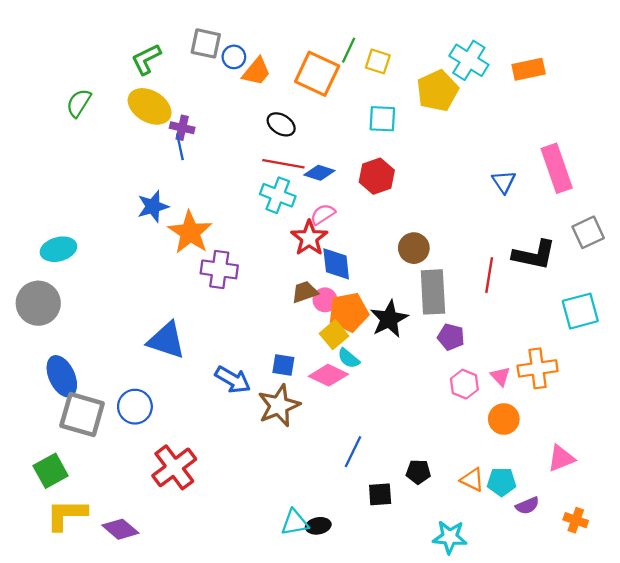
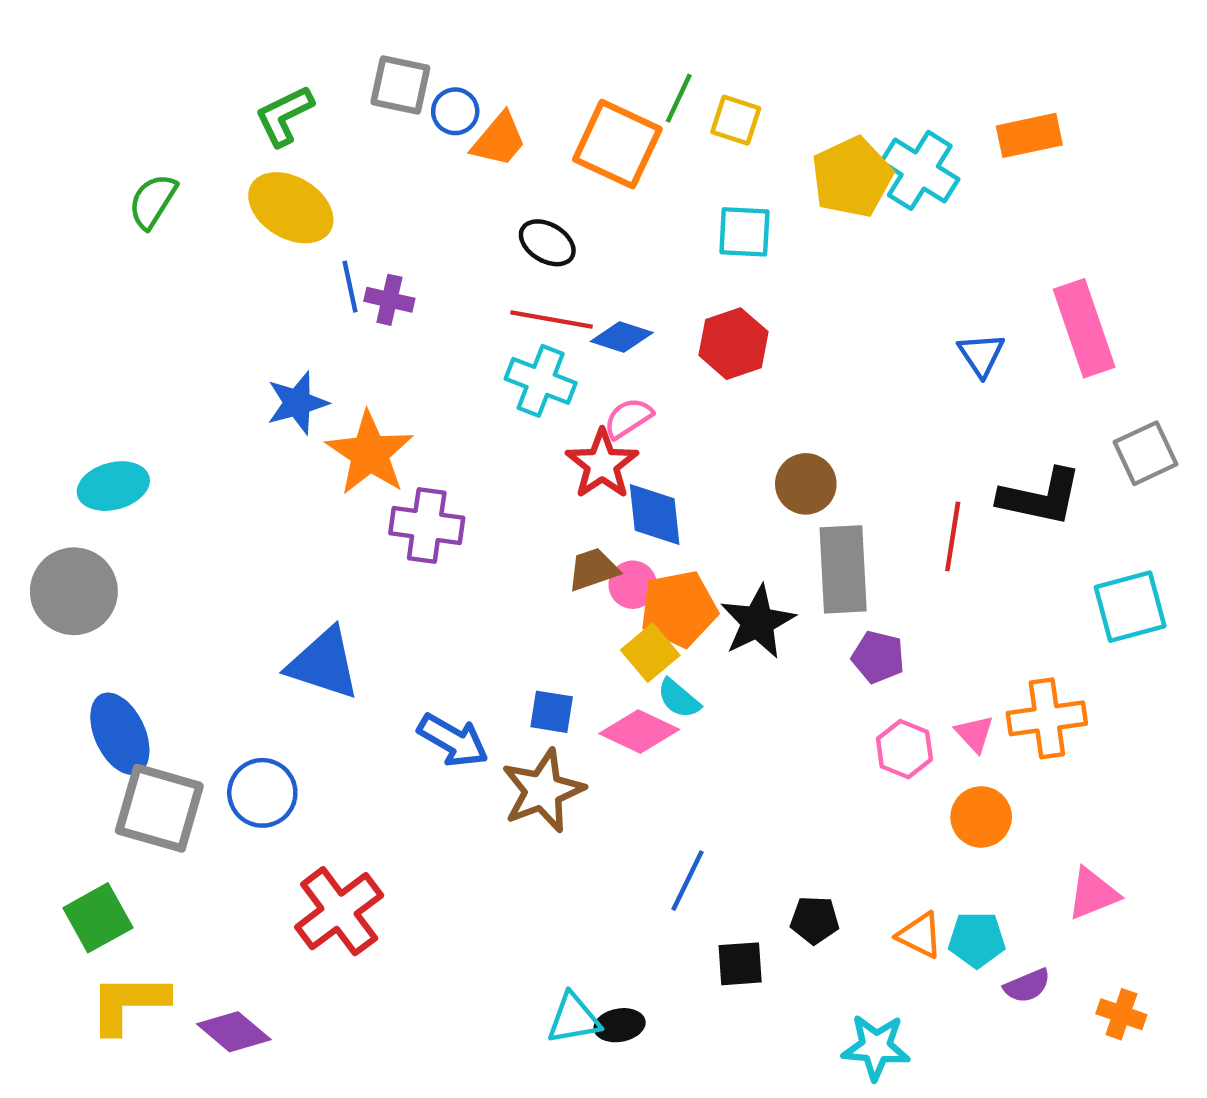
cyan cross: (469, 60) -> (920, 170), moved
purple cross: (182, 128) -> (389, 300), moved

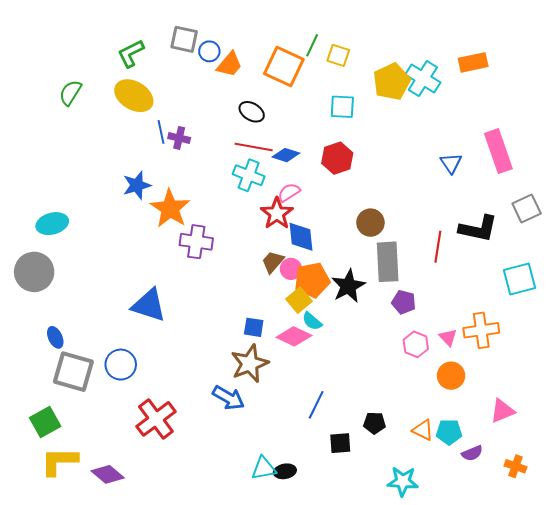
brown trapezoid: (593, 569) -> (273, 262), turned -30
blue ellipse: (120, 734) -> (55, 337), size x0.6
blue arrow: (453, 740) -> (228, 398), moved

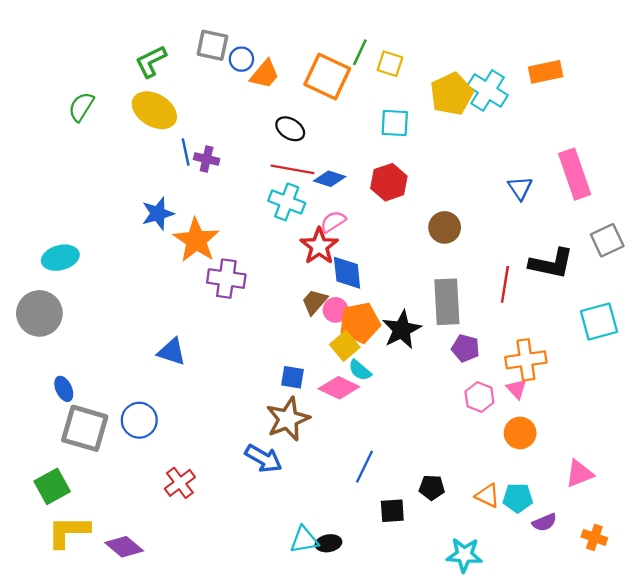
brown circle: (370, 223) -> (445, 227), moved
blue triangle: (149, 305) -> (172, 352), size x0.7
orange cross: (481, 330) -> (526, 360), moved
red cross: (156, 419) -> (180, 483), size x0.7

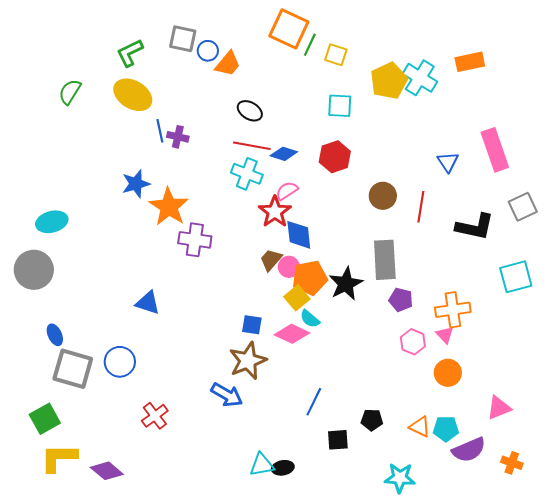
orange square: (327, 77) -> (289, 29), moved
red line: (505, 284) -> (421, 207), moved
purple semicircle: (544, 522) -> (469, 450), size x1.6

